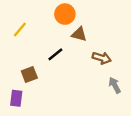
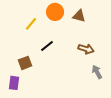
yellow line: (20, 29) -> (31, 24), moved
brown triangle: (79, 34) -> (79, 16), moved

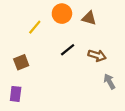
black line: (47, 46) -> (68, 50), moved
brown square: (25, 63) -> (21, 62), moved

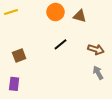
yellow line: (35, 27) -> (11, 12), moved, turned 32
brown arrow: (97, 55) -> (96, 49), moved

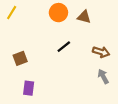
yellow line: (11, 12) -> (12, 13), turned -40
purple rectangle: (14, 84) -> (29, 88), moved

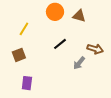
yellow line: (12, 13) -> (24, 29), moved
gray arrow: (103, 76) -> (79, 63), moved, turned -112

